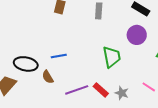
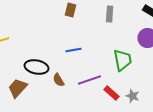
blue line: (59, 56) -> (74, 50), moved
purple line: (77, 90) -> (90, 80), moved

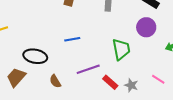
brown semicircle: (59, 80) -> (55, 81), moved

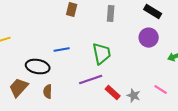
blue line: (72, 39) -> (62, 50), moved
green trapezoid: (121, 49) -> (102, 54), moved
brown semicircle: (55, 81) -> (48, 92), moved, turned 32

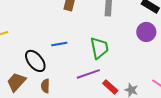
black ellipse: (38, 67) -> (35, 61), turned 40

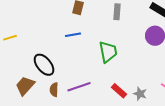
blue line: (59, 44) -> (73, 35), moved
purple line: (88, 74) -> (79, 87), moved

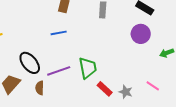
green trapezoid: (108, 52) -> (88, 68), moved
purple line: (79, 87) -> (59, 71), moved

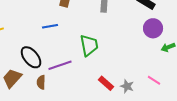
blue line: (59, 33) -> (50, 26), moved
purple circle: (141, 34) -> (153, 28), moved
green trapezoid: (88, 68) -> (89, 45), moved

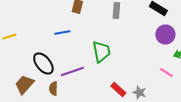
pink line: (154, 80) -> (166, 72), moved

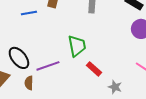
blue line: (62, 32) -> (29, 13), moved
red rectangle: (118, 90) -> (94, 69), moved

